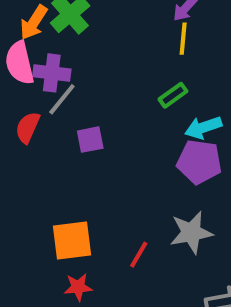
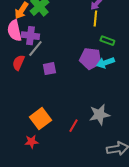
green rectangle: (173, 95) -> (107, 41), moved, turned 56
purple pentagon: (199, 162) -> (90, 59), moved
orange square: (72, 241) -> (40, 119), turned -30
red star: (78, 287) -> (31, 142), moved

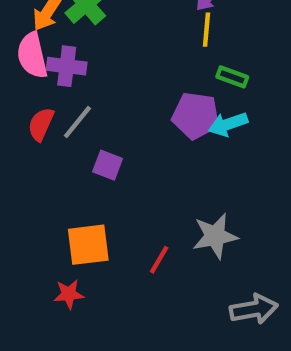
gray line: (35, 49) -> (77, 122), moved
purple square: (49, 69) -> (108, 165), moved, turned 32
orange square: (40, 119) -> (88, 245), turned 30

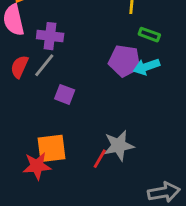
purple cross: (67, 66) -> (50, 36), moved
gray star: (215, 236) -> (119, 146), moved
red star: (69, 294) -> (37, 166), moved, size x1.4

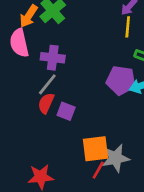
red semicircle: (19, 67) -> (46, 103), moved
orange square: (52, 148) -> (96, 149), moved

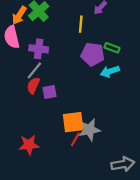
yellow line: (128, 27) -> (81, 24), moved
purple pentagon: (121, 80) -> (93, 54), moved
purple square: (66, 111) -> (49, 92), turned -32

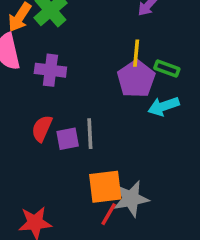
yellow line: (81, 24) -> (136, 53), moved
purple pentagon: (93, 54) -> (136, 79), turned 30
gray line: (34, 70) -> (90, 134), moved, turned -42

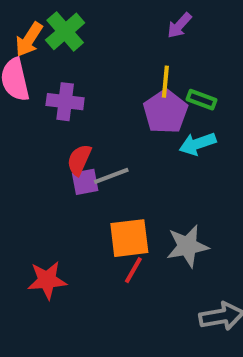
red semicircle: (42, 128) -> (79, 160), moved
gray line: (90, 134) -> (111, 176), turned 72
gray star: (131, 199) -> (187, 246), moved

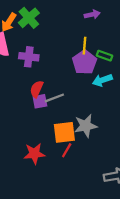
purple arrow: (179, 25) -> (92, 14), turned -144
gray star: (187, 246) -> (86, 126), moved
red star: (47, 280) -> (34, 154), moved

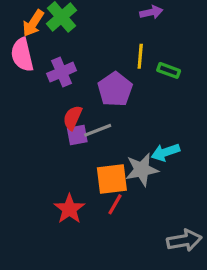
purple cross: (29, 57) -> (62, 72), turned -30
purple pentagon: (84, 62) -> (115, 89), moved
cyan arrow: (102, 80) -> (165, 152), moved
red star: (34, 154) -> (69, 209), turned -30

